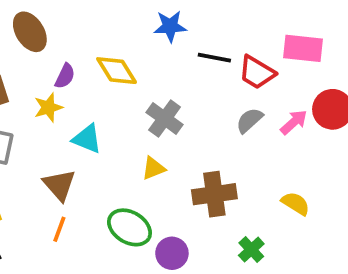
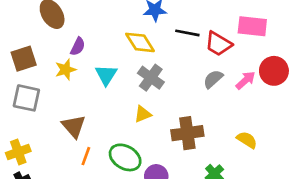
yellow diamond: (117, 71) -> (140, 42), moved
cyan triangle: (87, 139) -> (106, 75), moved, turned 40
orange line: (59, 229) -> (86, 156), moved

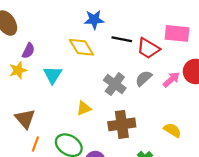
gray cross: (151, 78) -> (115, 84), moved

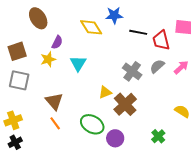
yellow diamond: (81, 47) -> (91, 27), moved
red trapezoid: (148, 48) -> (161, 40), turned 45
brown cross: (122, 124) -> (125, 104), moved, turned -35
orange line: (35, 144) -> (55, 123), moved, turned -56

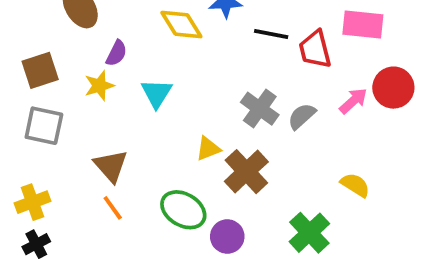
gray semicircle: (157, 66) -> (302, 116), moved
green cross: (158, 136) -> (309, 233), size x1.5

